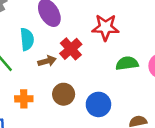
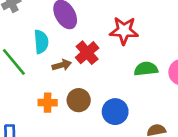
orange cross: (24, 99) -> (48, 103), moved

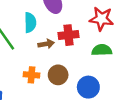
red cross: (87, 53) -> (69, 35), turned 30
green semicircle: (146, 69) -> (102, 50), moved

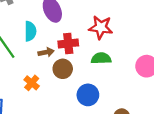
orange cross: (31, 75) -> (32, 83), turned 35
brown circle: (58, 75) -> (63, 69), moved

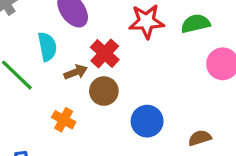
red cross: (68, 43) -> (105, 53), turned -30
green semicircle: (101, 58) -> (196, 24), moved

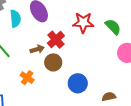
green semicircle: (196, 24) -> (113, 27), turned 54
cyan semicircle: (47, 47) -> (15, 19), moved

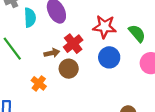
blue circle: (78, 83) -> (109, 57), moved

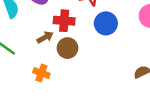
red cross: (73, 44) -> (64, 21), turned -30

